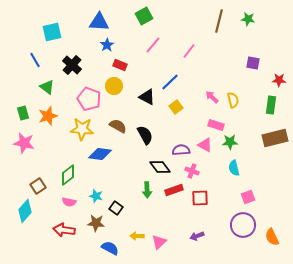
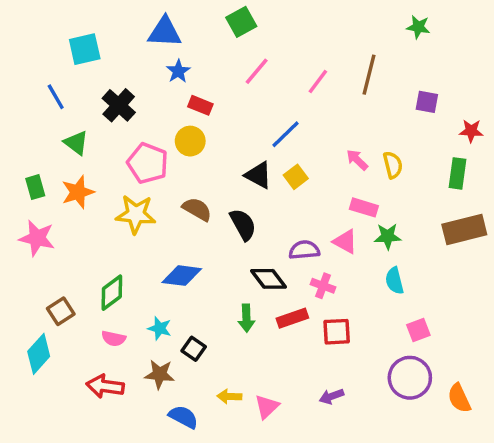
brown line: (219, 21) -> (369, 75), moved
black triangle: (147, 97) -> (258, 175), moved
blue diamond: (100, 154) -> (182, 276), moved

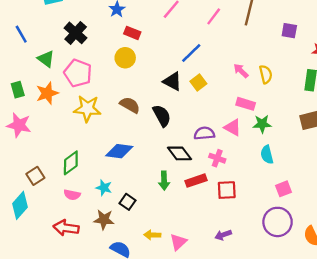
blue line: (56, 97) -> (21, 34), moved
pink pentagon: (148, 163) -> (78, 73), moved

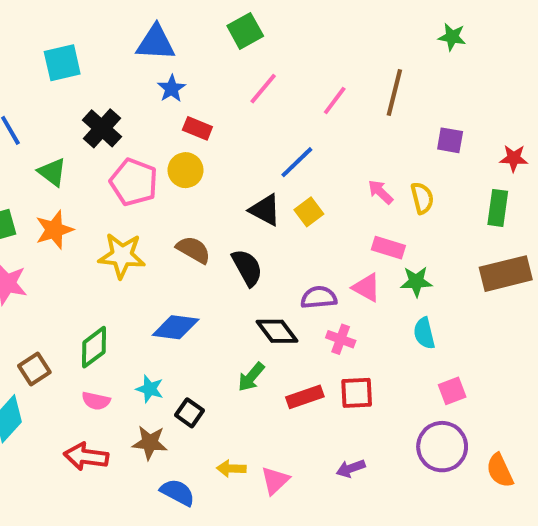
purple square: (289, 31) -> (450, 140), moved
pink pentagon: (78, 73) -> (134, 182), moved
green arrow: (164, 181) -> (251, 377), turned 42
red rectangle: (196, 181) -> (305, 397), moved

